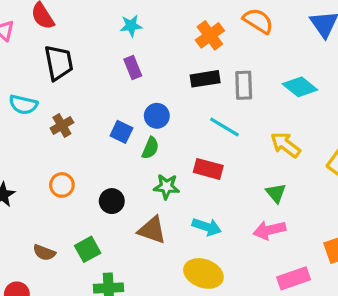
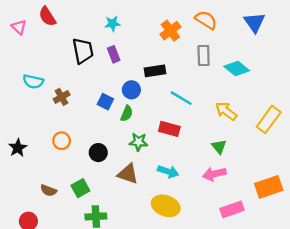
black trapezoid: (59, 63) -> (83, 51), moved
black rectangle: (205, 79) -> (155, 71), moved
gray rectangle: (244, 85) -> (204, 55), moved

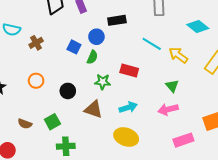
cyan diamond: (237, 69) -> (198, 26), moved
cyan line: (181, 98) -> (152, 44), moved
cyan arrow: (168, 171) -> (128, 107), turned -36

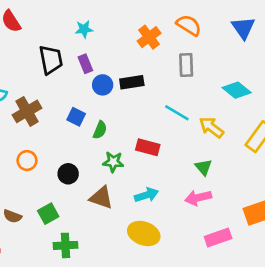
blue circle: (96, 37) -> (103, 85), moved
brown cross: (36, 43) -> (27, 111), size x1.5

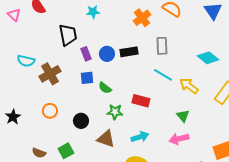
purple rectangle: (85, 64) -> (86, 54), moved
gray rectangle: (186, 65) -> (162, 46), moved
blue square: (76, 117) -> (87, 78), turned -32
green semicircle: (100, 130) -> (105, 88), turned 104

